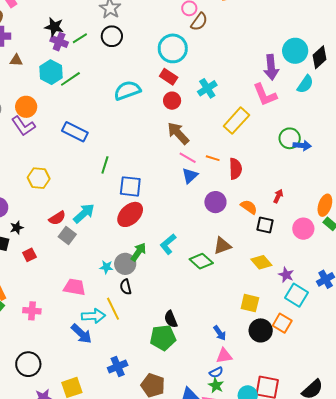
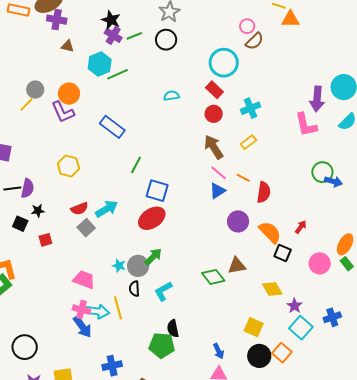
cyan semicircle: (127, 90) -> (171, 96), size x0.6
yellow rectangle: (236, 121) -> (248, 142), moved, size x0.6
orange semicircle: (249, 207) -> (270, 232), size x1.4
cyan L-shape: (168, 244) -> (163, 291), moved
pink cross: (32, 311) -> (81, 310), moved

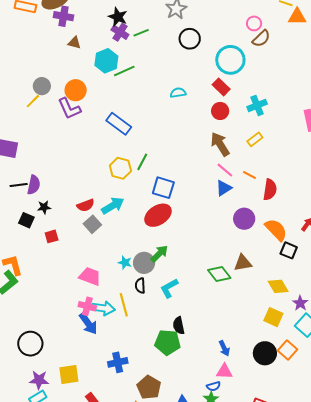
black circle: (166, 40) -> (190, 39), moved
yellow hexagon: (68, 166) -> (120, 168), moved
yellow square: (254, 327) -> (273, 317), moved

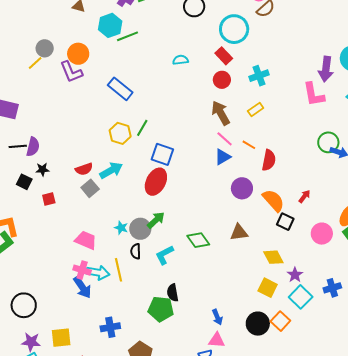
red ellipse: (158, 215) -> (156, 182), turned -32
green diamond: (219, 274) -> (198, 240), moved

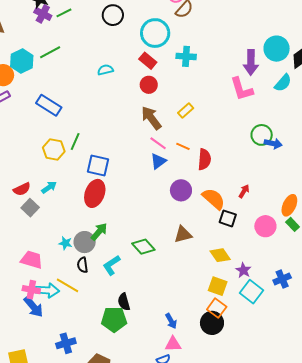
cyan hexagon: (110, 25) -> (22, 61), moved
cyan cross: (259, 76) -> (186, 56), moved, turned 30
cyan arrow: (111, 170) -> (49, 187), size x0.7
yellow line: (119, 270) -> (68, 285), turned -40
orange square: (280, 321) -> (217, 308), moved

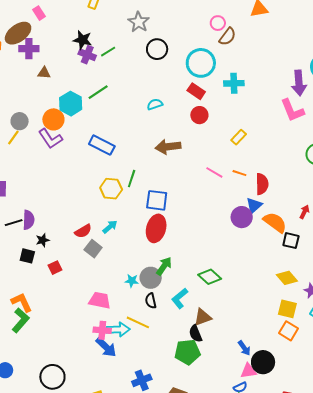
brown arrow: (151, 118) -> (168, 147), moved, turned -55
blue triangle: (158, 161) -> (254, 205), moved
brown triangle: (183, 234) -> (203, 317), moved
black circle: (212, 323) -> (263, 362), moved

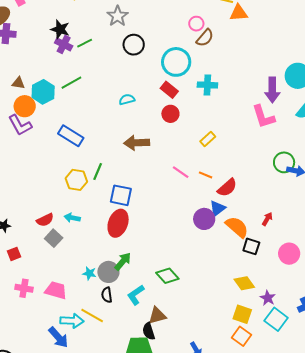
brown triangle: (44, 73) -> (18, 83), moved
red semicircle: (262, 184) -> (227, 188), turned 45
cyan arrow: (110, 227) -> (72, 218), turned -133
pink cross: (102, 330) -> (24, 288), moved

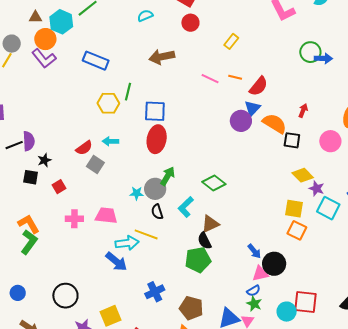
yellow diamond: (244, 283) -> (303, 175), moved

